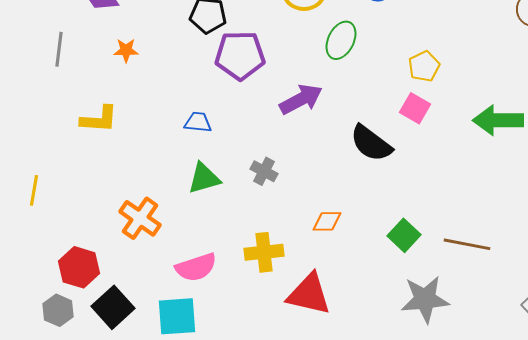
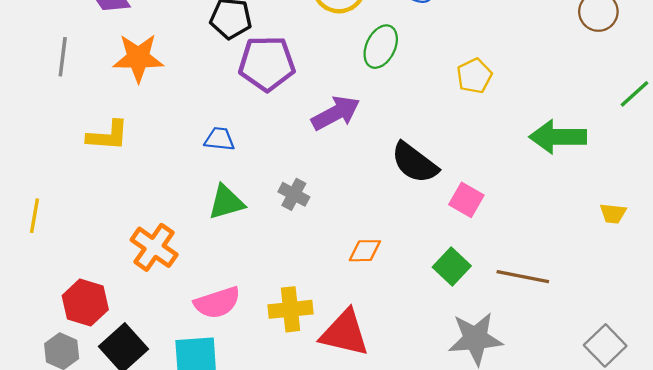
orange star: (126, 50) -> (138, 58), size x1.8
pink square: (415, 108) -> (466, 200), moved
yellow cross: (264, 252) -> (291, 309), moved

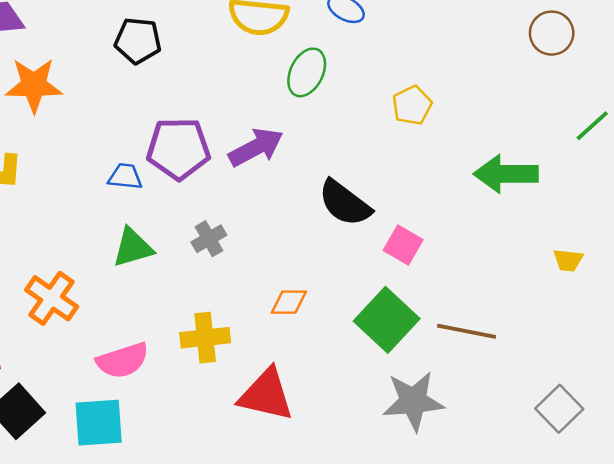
purple pentagon: (267, 63) -> (178, 149), moved
gray cross: (294, 194) -> (209, 239), turned 32
green square: (452, 266) -> (387, 320), size x1.5
yellow cross: (291, 309) -> (205, 338), moved

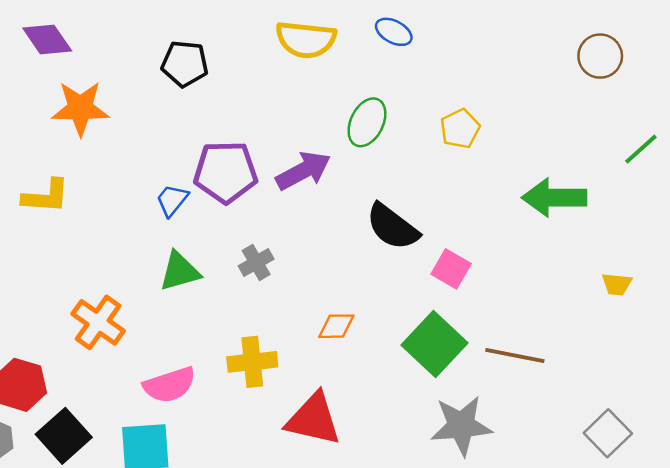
green ellipse: (307, 72) -> (367, 122), moved
blue trapezoid: (125, 176) -> (172, 200), turned -57

